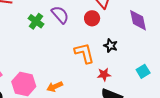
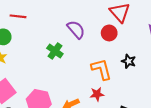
green cross: (36, 21) -> (55, 51), moved
red star: (104, 75) -> (97, 94), moved

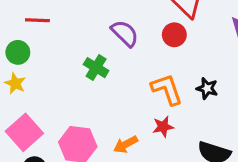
black star: (129, 61) -> (207, 88), moved

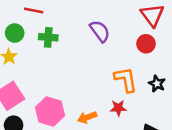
red circle: (174, 35) -> (146, 44), moved
green cross: (96, 68) -> (48, 37), moved, turned -36

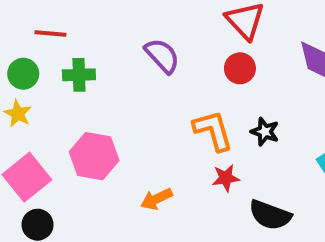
red star: (118, 108) -> (226, 178), moved
pink hexagon: (50, 112) -> (94, 156), moved

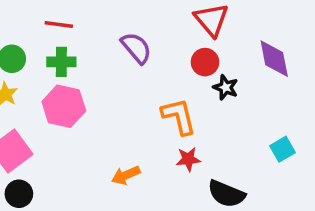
red line: (50, 34) -> (59, 25), moved
black star: (265, 132) -> (226, 87), moved
pink hexagon: (94, 156) -> (64, 106), moved

